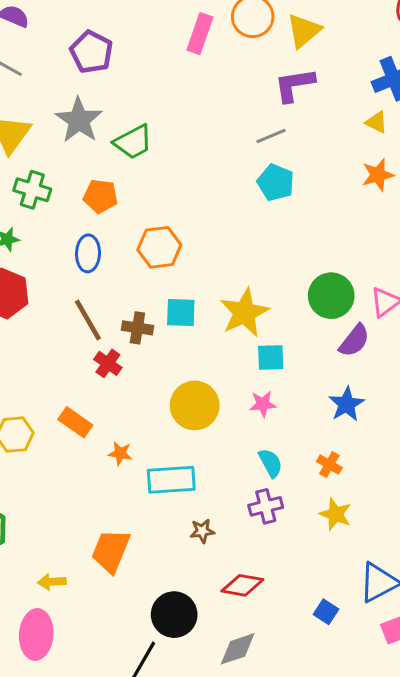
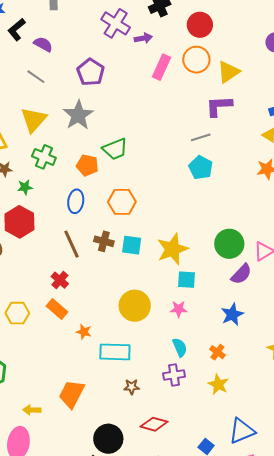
green trapezoid: (133, 142) -> (115, 149), moved
brown cross: (137, 328) -> (104, 241), moved
red cross: (108, 363) -> (60, 280), moved

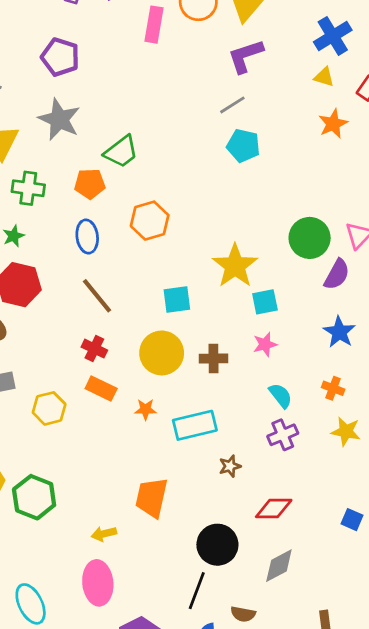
brown cross: (104, 241) -> (214, 359), moved
cyan square: (132, 245) -> (177, 300), moved
yellow circle: (135, 306) -> (162, 353), moved

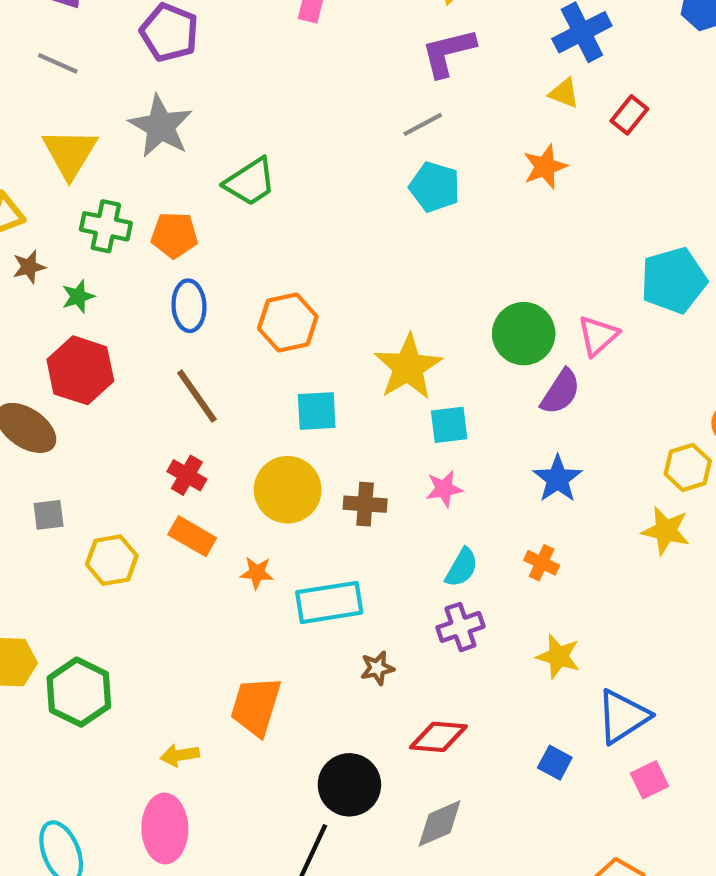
orange star: (333, 124) -> (545, 167), moved
orange pentagon: (90, 184) -> (174, 235), moved
orange hexagon: (150, 221) -> (288, 323), moved
cyan semicircle: (280, 396) -> (462, 568), turned 64
yellow star: (346, 431) -> (558, 657), moved

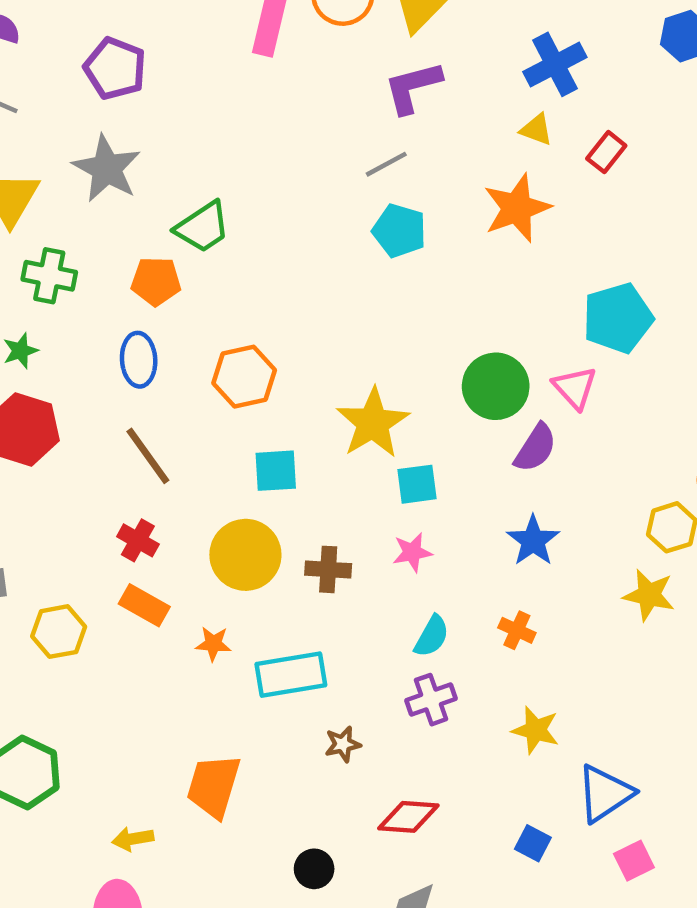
orange star: (545, 167) -> (517, 208), size x1.4
orange pentagon: (174, 235) -> (156, 281), moved
cyan pentagon: (673, 280) -> (618, 318), moved
pink triangle: (598, 336) -> (575, 388), turned -30
black circle: (349, 785) -> (314, 869), size x0.6

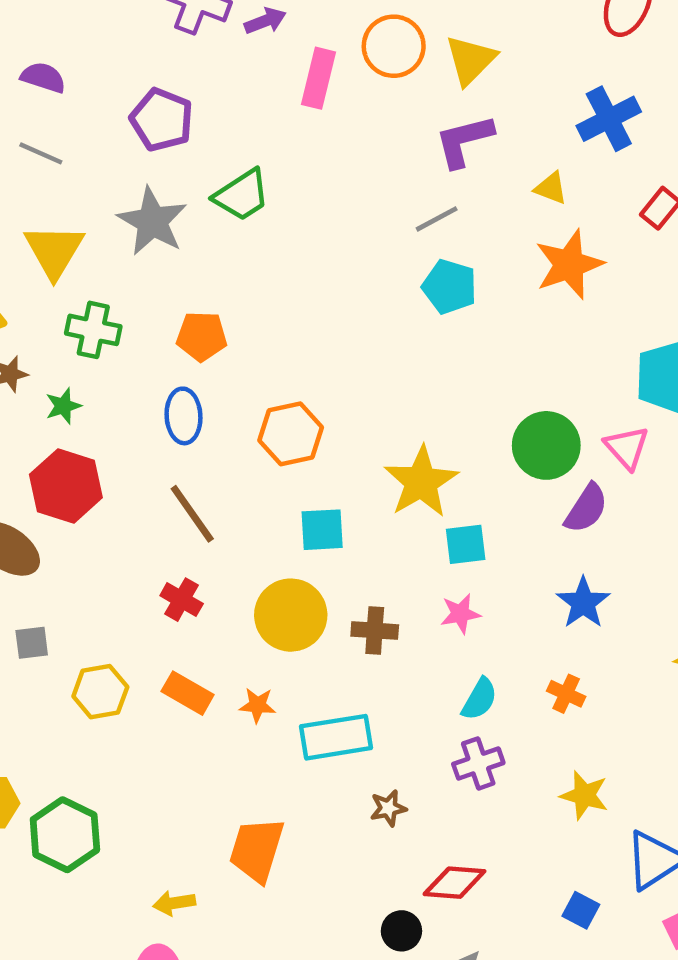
yellow triangle: (536, 129) -> (551, 188), moved
green trapezoid: (203, 227) -> (242, 195), moved
orange rectangle: (144, 605) -> (188, 693), moved
black circle: (314, 869) -> (401, 931), moved

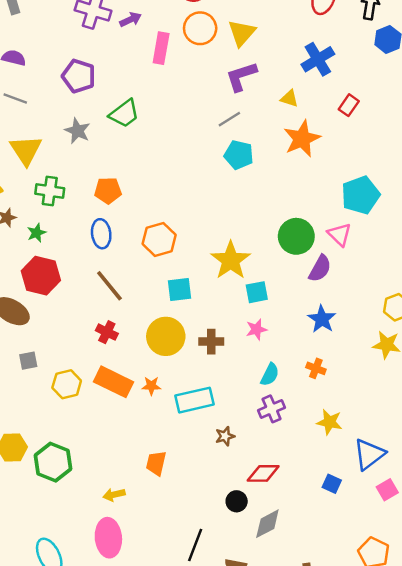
gray star: (152, 221) -> (77, 131), size x0.7
orange rectangle: (188, 693) -> (113, 382), size x1.4
orange trapezoid: (257, 850) -> (156, 463), size x0.7

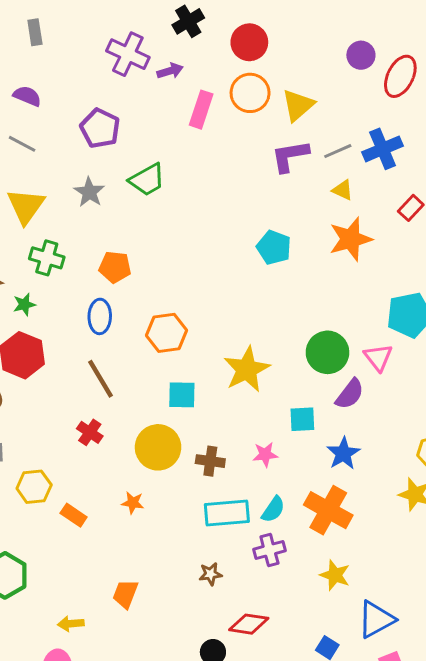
gray line: (229, 119) -> (338, 151), moved
cyan square: (257, 292) -> (302, 419), moved
orange cross: (316, 368) -> (328, 510), size x2.0
orange rectangle: (113, 382) -> (74, 515), moved, size x0.6
cyan rectangle: (194, 400) -> (227, 513), moved

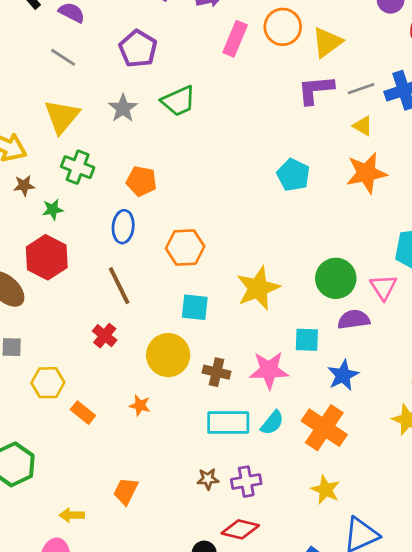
purple semicircle: (350, 394) -> (354, 319), turned -140
pink star: (265, 455) -> (269, 370), size x1.6
purple cross: (269, 550) -> (246, 482), moved

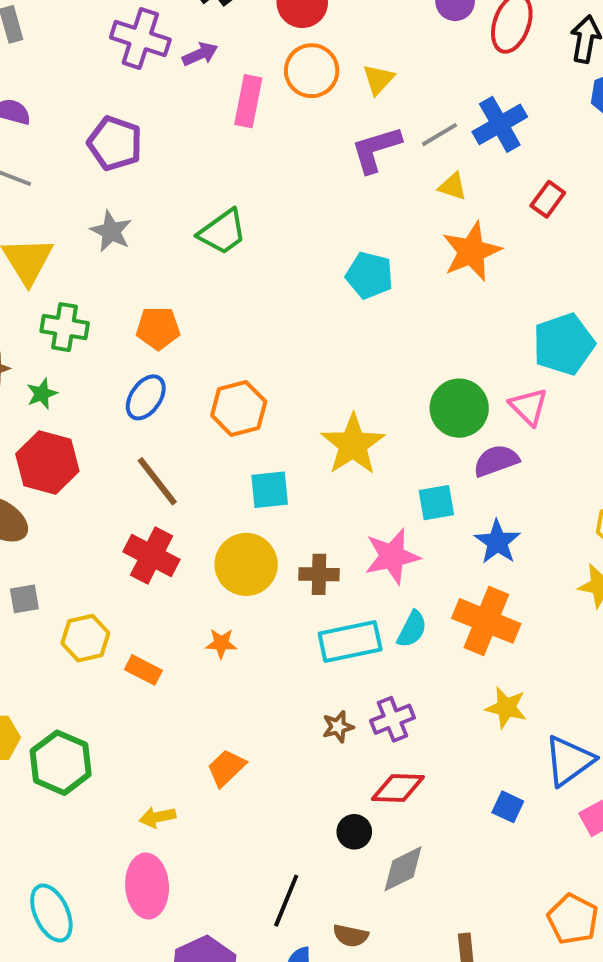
yellow triangle: (327, 42) -> (378, 79), size x0.7
green trapezoid: (179, 101) -> (222, 232), moved
blue ellipse: (123, 227) -> (146, 397), turned 40
red cross: (105, 336) -> (152, 556), size x1.5
orange trapezoid: (126, 491) -> (226, 768), turned 32

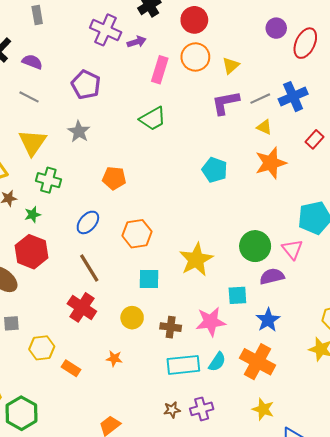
green trapezoid: (222, 232) -> (153, 119), moved
orange pentagon: (158, 328) -> (114, 178), moved
yellow circle: (246, 564) -> (132, 318), size x0.7

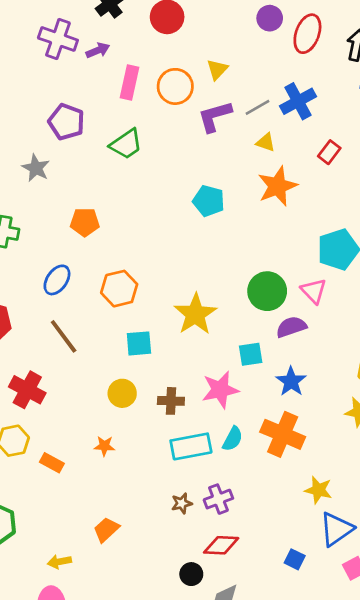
orange circle: (195, 57) -> (175, 86), moved
purple pentagon: (86, 85) -> (66, 122), moved
red cross: (82, 307) -> (27, 390), moved
yellow star: (263, 409) -> (318, 490), moved

